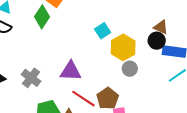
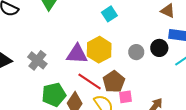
black circle: (157, 41) -> (159, 48), moved
yellow hexagon: (123, 47) -> (99, 50), moved

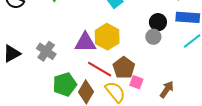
black circle: (159, 48) -> (158, 22), moved
gray circle: (136, 52) -> (153, 37), moved
pink square: (125, 97) -> (136, 82), turned 32

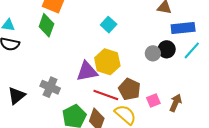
black circle: (158, 22) -> (167, 49), moved
pink square: (136, 82) -> (153, 100), moved, turned -32

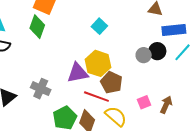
brown pentagon: (129, 89) -> (111, 83), moved

